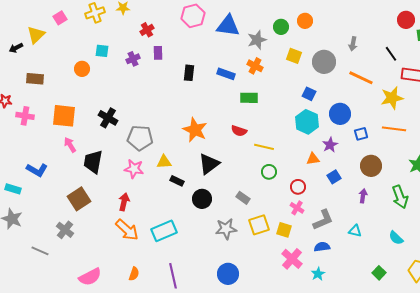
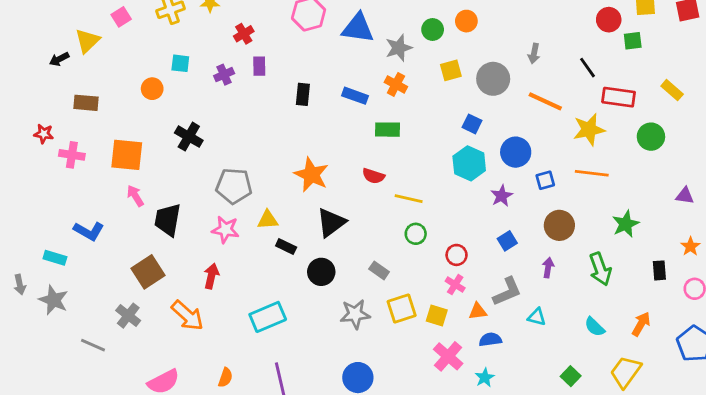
yellow square: (294, 56) -> (451, 70), turned -35
black cross: (108, 118) -> (189, 137), moved
orange triangle: (313, 159) -> (478, 311), moved
gray L-shape: (323, 220) -> (507, 292), moved
orange arrow: (127, 230) -> (187, 316), moved

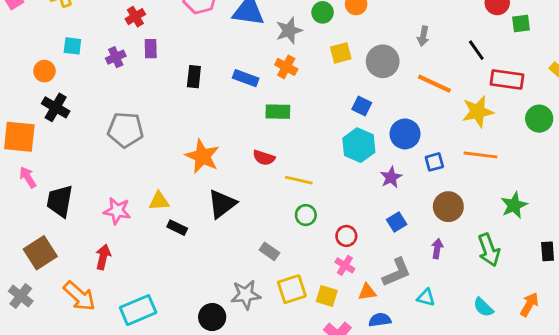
black cross: (189, 137) -> (56, 107), moved
gray pentagon: (234, 186) -> (126, 130), moved
black circle: (321, 272) -> (212, 317), moved
cyan rectangle: (268, 317) -> (138, 310), moved

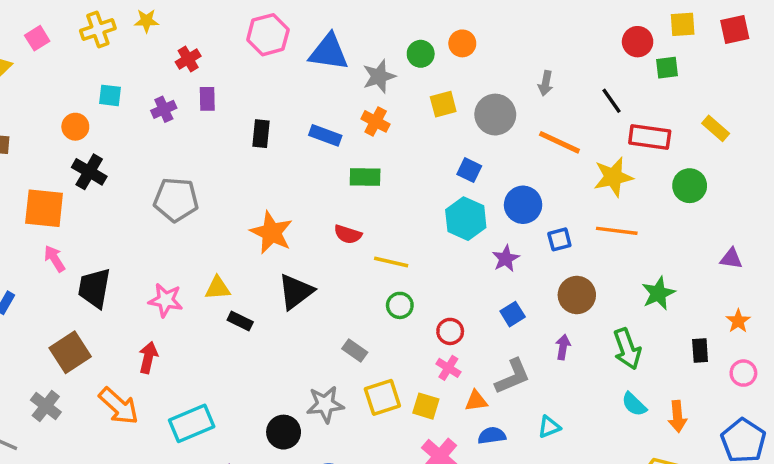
cyan triangle: (426, 297) -> (549, 427), moved, turned -36
orange arrow: (529, 304) -> (677, 416), turned 145
cyan semicircle: (483, 307) -> (634, 404), moved

